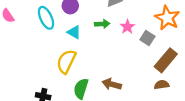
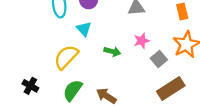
green arrow: (102, 24) -> (112, 51), moved

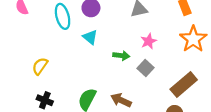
yellow semicircle: (66, 57) -> (40, 66), moved, size x0.7
gray square: (159, 59) -> (145, 68), moved

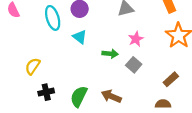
brown rectangle: (184, 84) -> (171, 79), size x0.6
black cross: (45, 100) -> (46, 92), moved, turned -32

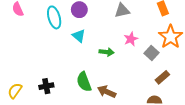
gray square: (134, 65) -> (151, 53), moved
yellow semicircle: (33, 66) -> (15, 91), moved
green semicircle: (79, 96) -> (84, 82), moved, turned -48

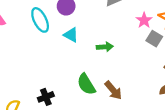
pink star: (131, 39) -> (144, 20), moved
brown arrow: (107, 92) -> (113, 90), turned -144

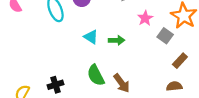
pink star: (144, 20) -> (145, 18), moved
cyan triangle: (71, 35) -> (91, 37), moved

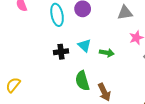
black cross: (56, 85) -> (61, 52), moved

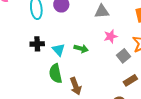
cyan triangle: (85, 45) -> (59, 50), moved

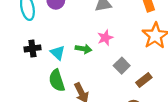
pink star: (111, 36) -> (105, 38), moved
gray square: (123, 56) -> (122, 66), moved

